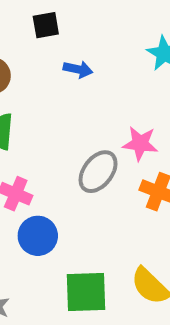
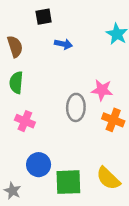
gray ellipse: (98, 172) -> (76, 107), turned -35
blue circle: (38, 236) -> (39, 165), moved

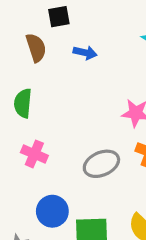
brown semicircle: (15, 46) -> (36, 48), moved
gray ellipse: (76, 107) -> (101, 164), moved, turned 65

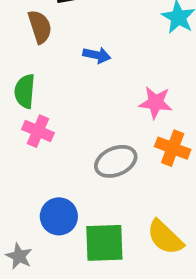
blue arrow: (85, 53) -> (97, 55), moved
pink cross: (34, 154) -> (38, 131), moved

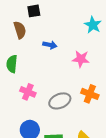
pink star: (156, 103) -> (81, 59), moved
pink cross: (38, 131) -> (28, 92), moved

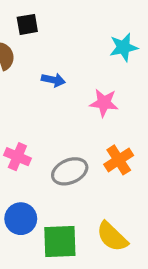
cyan star: (93, 25) -> (124, 47), turned 30
orange cross: (90, 94) -> (119, 160), turned 36

